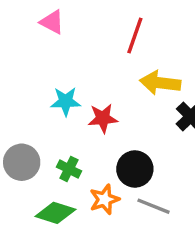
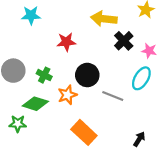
cyan star: (66, 101) -> (31, 15), moved
gray line: (153, 206) -> (113, 96), moved

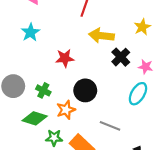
cyan star: (31, 15) -> (30, 32), turned -30
gray line: (113, 96) -> (110, 126), moved
green star: (18, 124) -> (54, 138), moved

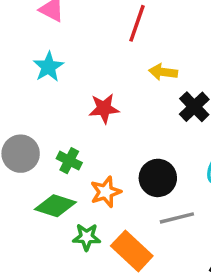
yellow arrow: (101, 36) -> (163, 72), size x0.7
black circle: (85, 90) -> (158, 178), moved
gray line: (110, 126) -> (177, 218), turned -36

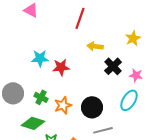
cyan star: (48, 67) -> (40, 58), moved, turned 30
orange star: (106, 192) -> (63, 105), moved

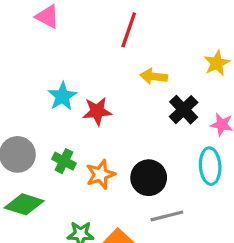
cyan star: (40, 58) -> (62, 96), turned -30
cyan ellipse: (129, 100) -> (210, 166), turned -35
green diamond: (33, 123) -> (24, 204), moved

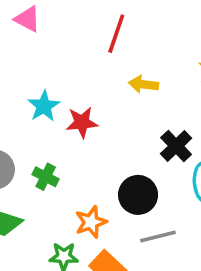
black cross: (184, 110) -> (176, 146), moved
orange star: (100, 174) -> (91, 222), moved

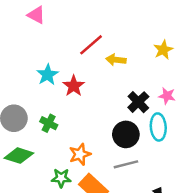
red line: (116, 34) -> (91, 45), moved, turned 30
red star: (82, 122) -> (74, 86), turned -30
black circle: (138, 195) -> (126, 134), moved

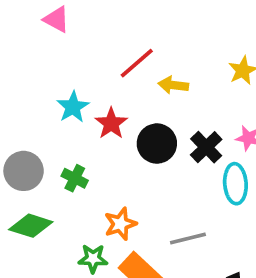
black circle: (126, 134) -> (157, 144), moved

